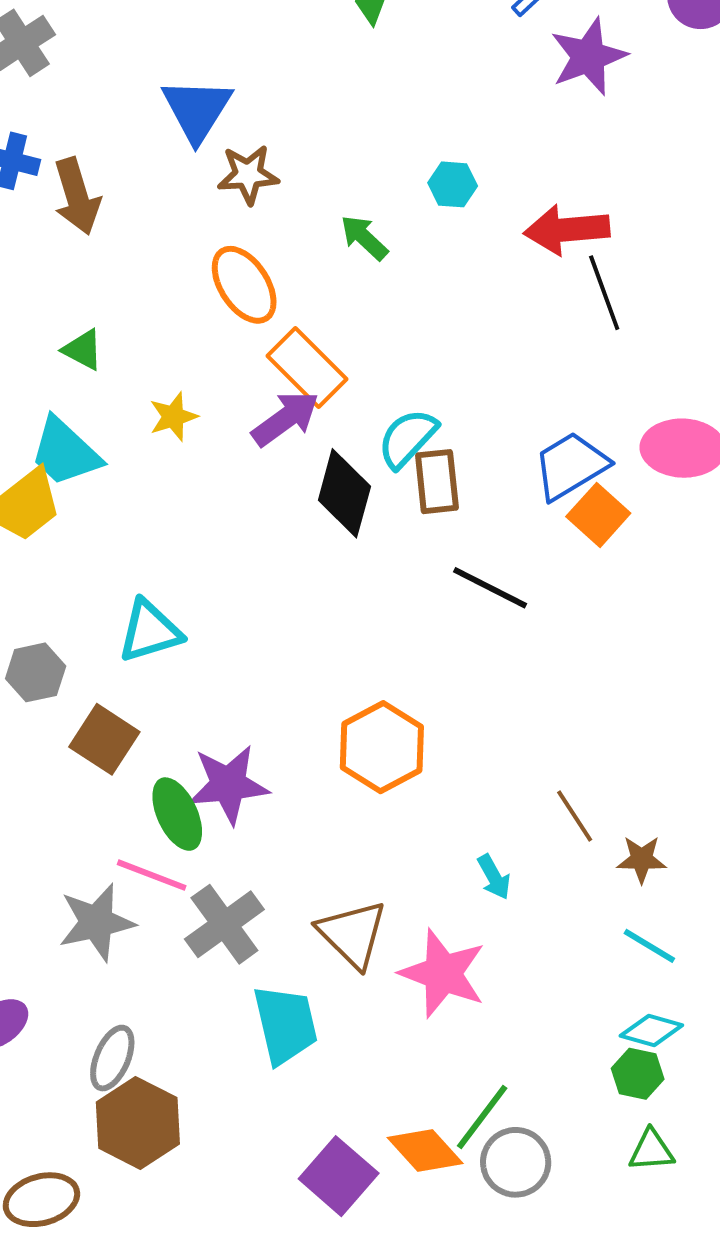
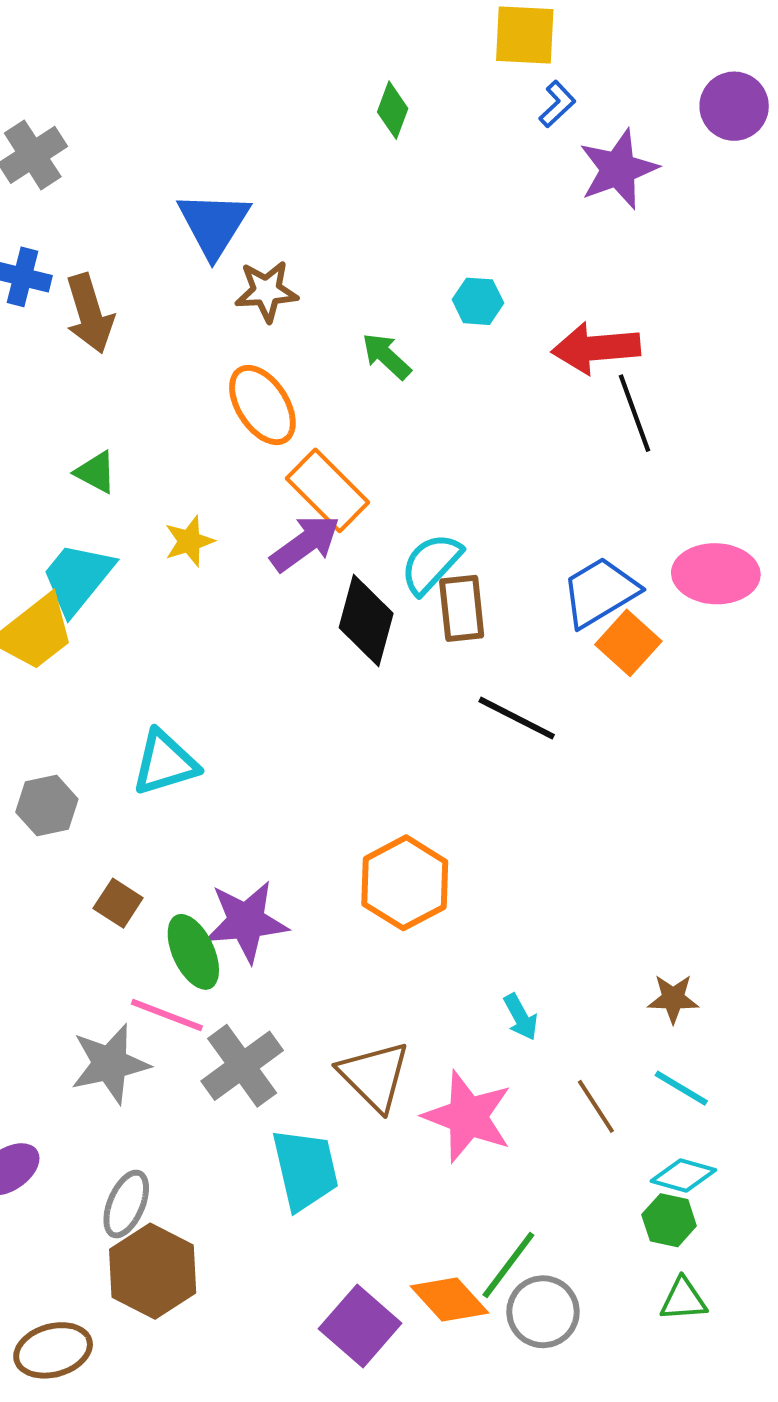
cyan trapezoid: (65, 452) -> (77, 578), turned 86
brown square: (104, 739) -> (118, 903), moved, size x0.7
brown line: (575, 816) -> (596, 1106), moved

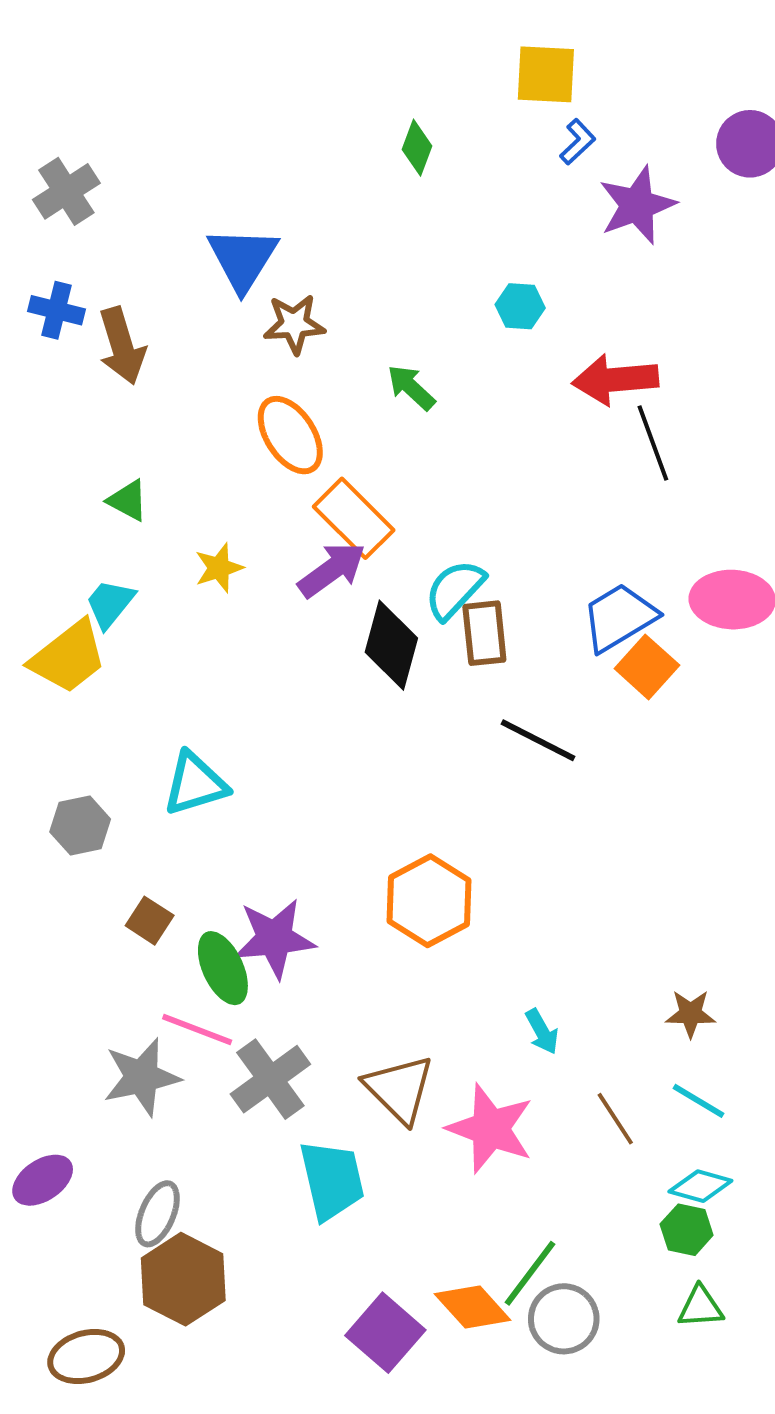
cyan hexagon: (478, 301) -> (520, 306), moved
cyan trapezoid: (77, 578) -> (110, 604), size x0.7

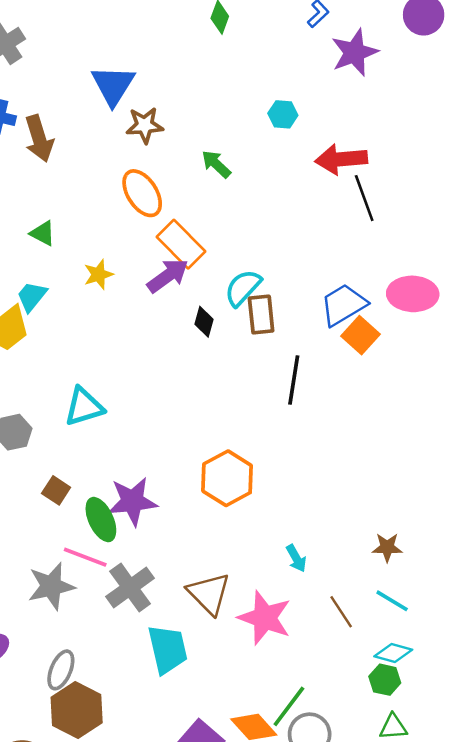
black diamond: (391, 645) -> (204, 322), size x0.6
black line: (538, 740) -> (294, 380), turned 72

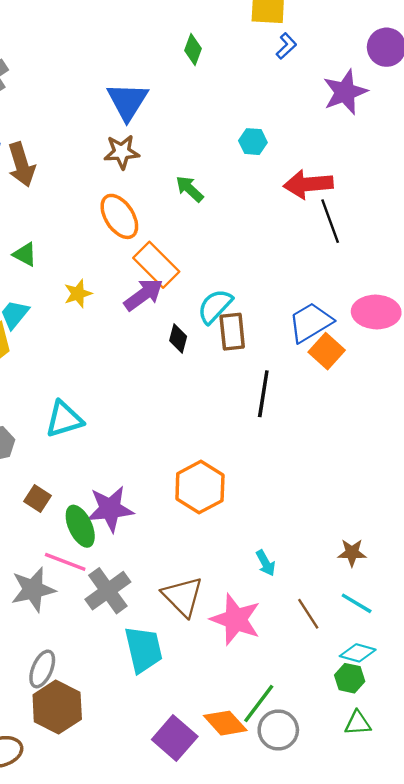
purple star: (354, 52) -> (345, 92), moved
blue triangle: (113, 85) -> (127, 101), moved

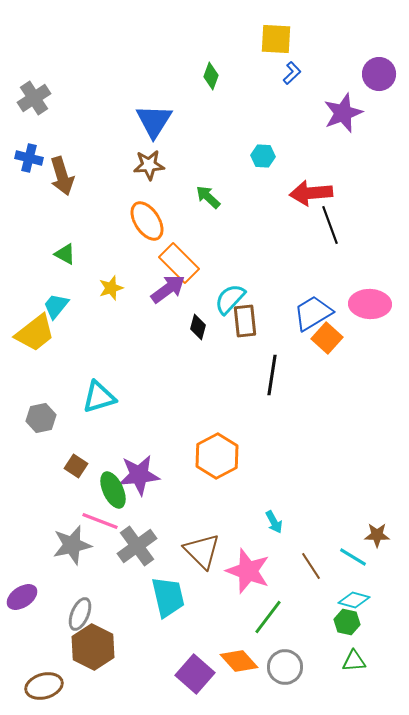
brown star: (352, 553) -> (377, 535), moved
green line: (259, 704) -> (268, 617), moved

